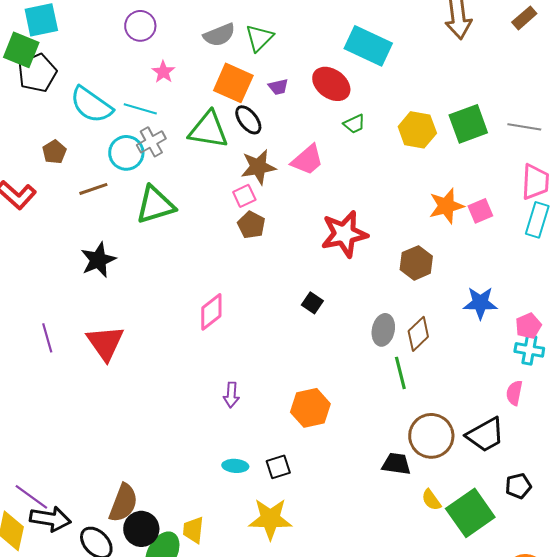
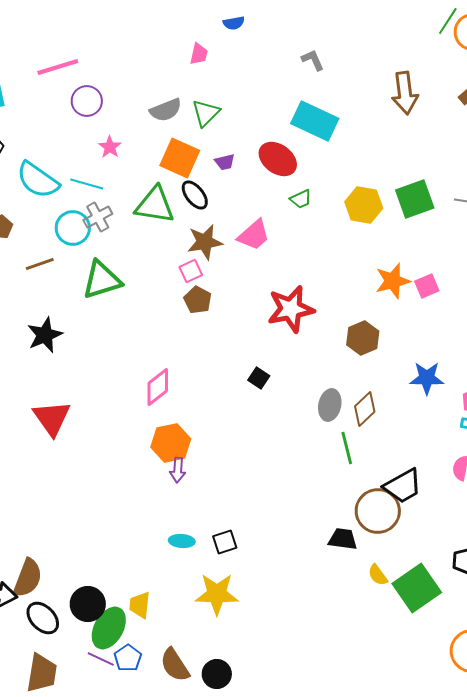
orange hexagon: (310, 408) -> (171, 443), moved
black trapezoid: (485, 435) -> (403, 486), moved
brown semicircle: (123, 503) -> (28, 578), moved

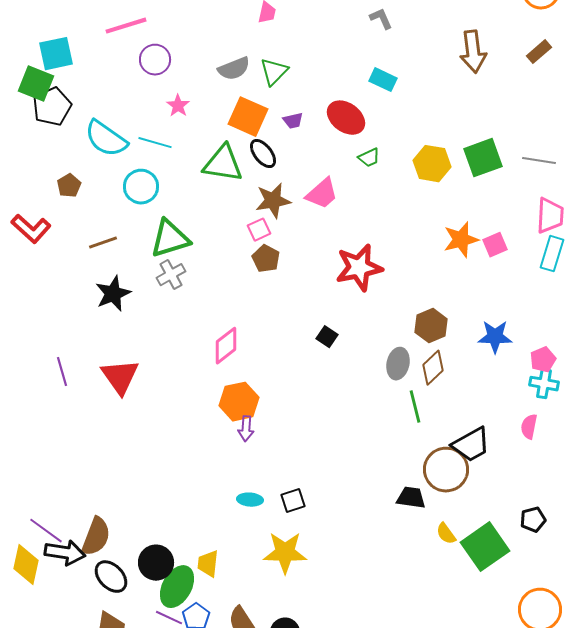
cyan rectangle: (315, 121) -> (383, 80), size x0.6
gray cross: (98, 217) -> (171, 275), moved
brown line: (40, 264) -> (103, 243), moved
brown hexagon: (363, 338) -> (431, 326), moved

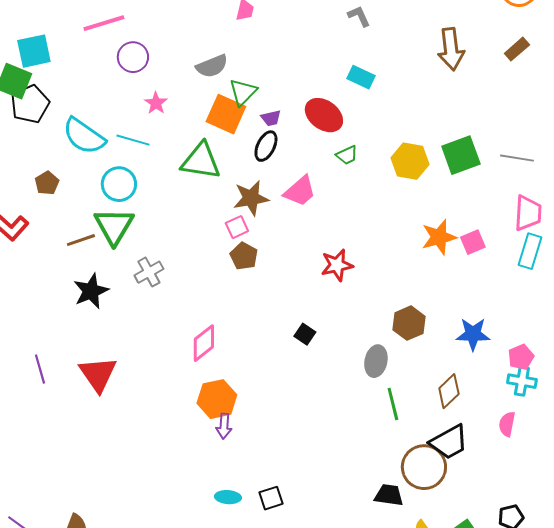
green triangle: (274, 72) -> (243, 92), moved
black ellipse: (263, 154) -> (266, 146), moved, turned 64
green triangle: (170, 239) -> (114, 226), moved, turned -42
red star: (359, 268) -> (337, 265), size x0.7
brown diamond: (433, 368) -> (449, 391), moved

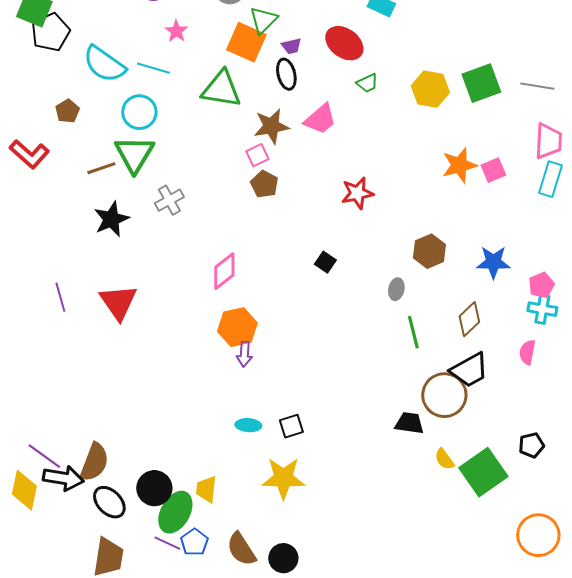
black ellipse: (266, 146) -> (286, 74), turned -40
gray ellipse: (376, 361) -> (396, 289), size x0.7

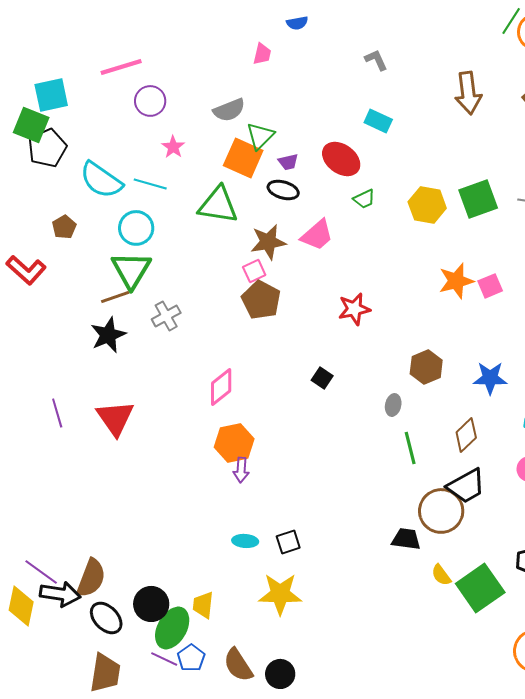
black ellipse: (286, 74) -> (283, 190), turned -60
brown line: (101, 168) -> (115, 297), moved
brown pentagon: (264, 184) -> (261, 300), size x1.4

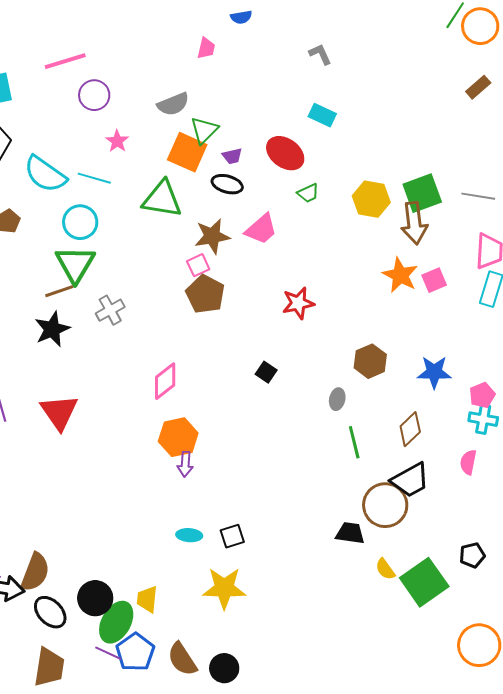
brown arrow: (468, 93) -> (414, 223), moved
orange star: (456, 281) -> (400, 275), turned -30
blue pentagon: (191, 658) -> (135, 652), size x1.4

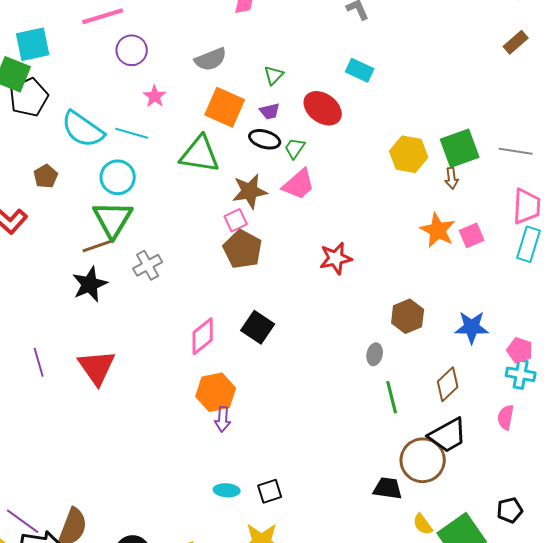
green triangle: (204, 130) -> (274, 75), moved, size x0.7
green trapezoid: (308, 193) -> (295, 148), moved, turned 150
brown arrow: (414, 223) -> (452, 178), size x0.5
black square: (266, 372) -> (258, 327), moved, size x1.5
pink pentagon: (482, 395) -> (520, 350), turned -30

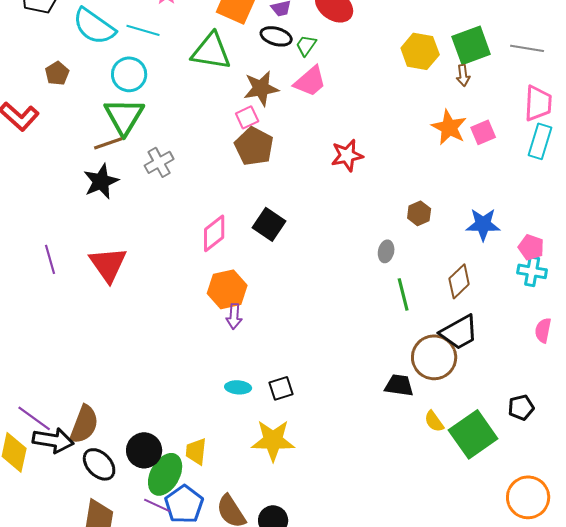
brown hexagon: (408, 316) -> (419, 213), size x0.7
pink semicircle: (506, 417) -> (543, 330), moved

